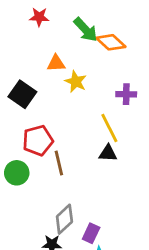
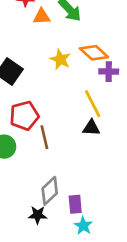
orange diamond: (111, 42) -> (94, 53), moved
orange triangle: (56, 63) -> (42, 17), moved
purple rectangle: (91, 233) -> (75, 204), turned -30

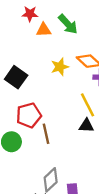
yellow star: (60, 59) -> (60, 67), turned 30

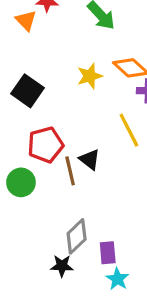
orange triangle: (44, 30) -> (26, 20), moved, turned 49
black triangle: (86, 126) -> (90, 160), moved, turned 35

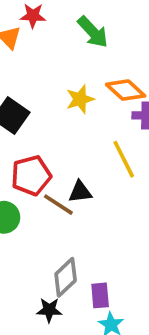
black triangle: (90, 160) -> (80, 192), turned -45
brown line: (70, 171) -> (58, 205), turned -44

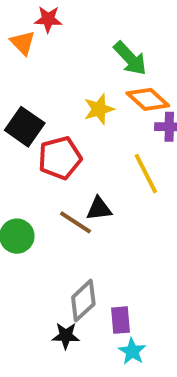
green arrow: (93, 32) -> (130, 58), moved
red pentagon: (31, 176) -> (60, 158), moved

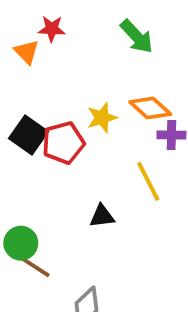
green arrow: (130, 58) -> (137, 36), moved
red pentagon: (60, 158) -> (63, 143), moved
brown line: (75, 222) -> (34, 266), moved

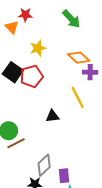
yellow star: (102, 118) -> (38, 48), moved
brown line: (34, 266) -> (16, 143), turned -60

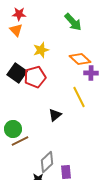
red star: (25, 15) -> (19, 14), moved
black triangle: (53, 116) -> (55, 115), turned -32

